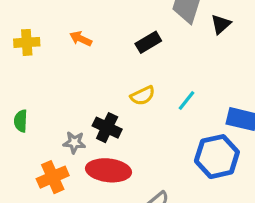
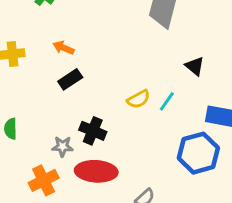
black triangle: (221, 24) -> (195, 66), moved, turned -36
black rectangle: (148, 42) -> (70, 79), moved
yellow semicircle: (143, 96) -> (138, 99), moved

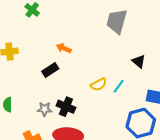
orange arrow: (64, 48) -> (64, 48), moved
gray star: (62, 146) -> (45, 109), moved

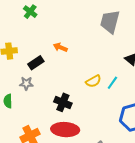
black rectangle: (50, 70) -> (36, 63), moved
gray star: (45, 109) -> (26, 83), moved

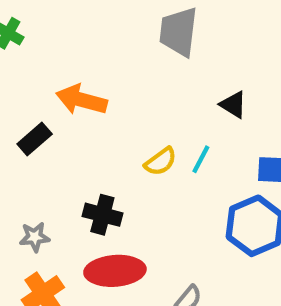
orange arrow: (60, 47) -> (81, 100), size x1.6
gray star: (26, 83) -> (35, 237), moved

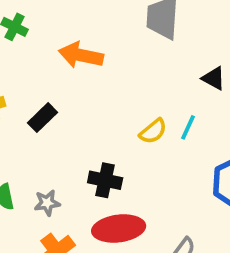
orange arrow: (81, 100) -> (81, 55), moved

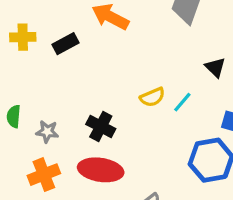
black rectangle: (42, 118) -> (65, 44), moved

